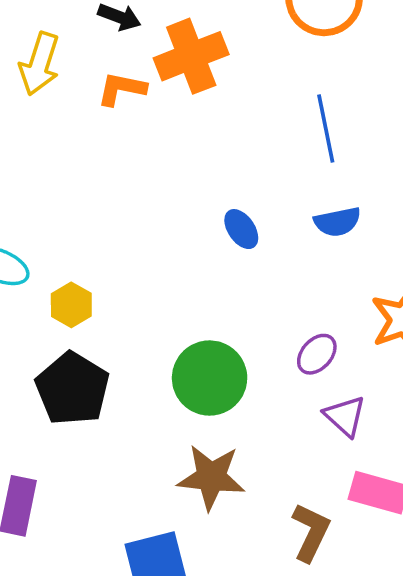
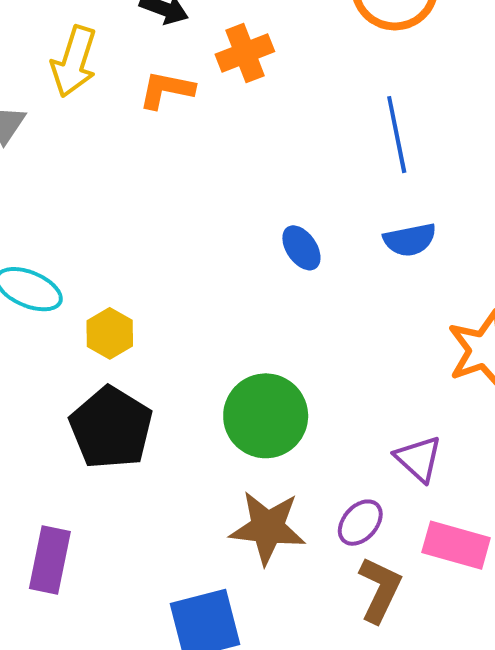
orange cross: (191, 56) -> (245, 53), size x0.7
purple ellipse: (317, 354) -> (360, 523), moved

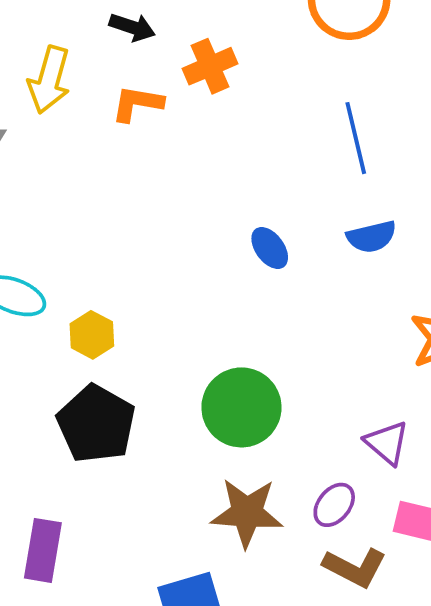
brown L-shape: (380, 590) -> (355, 567), turned 94

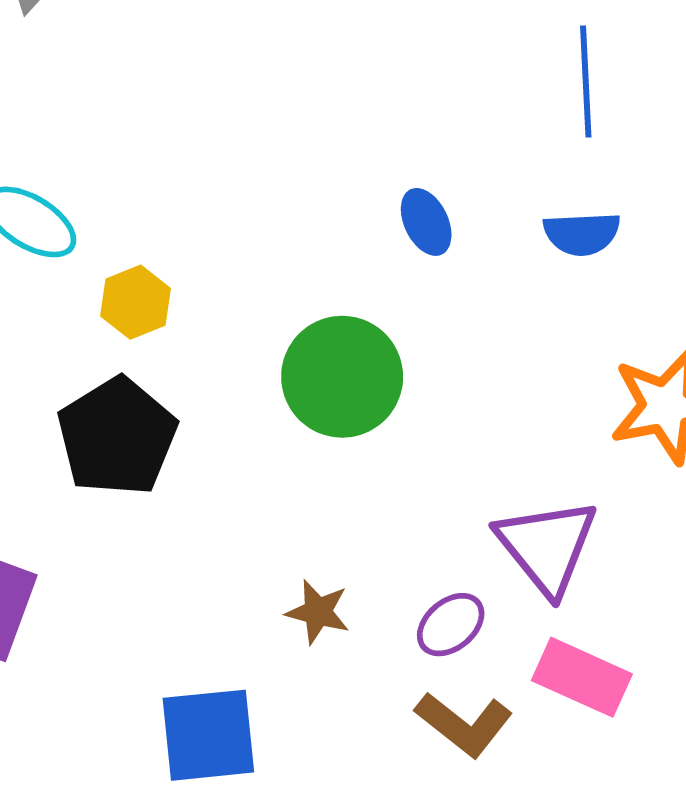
green circle: (241, 407) -> (342, 377), moved
purple triangle: (387, 443) -> (547, 546), size x1.5
brown star: (247, 513) -> (318, 612), size x0.6

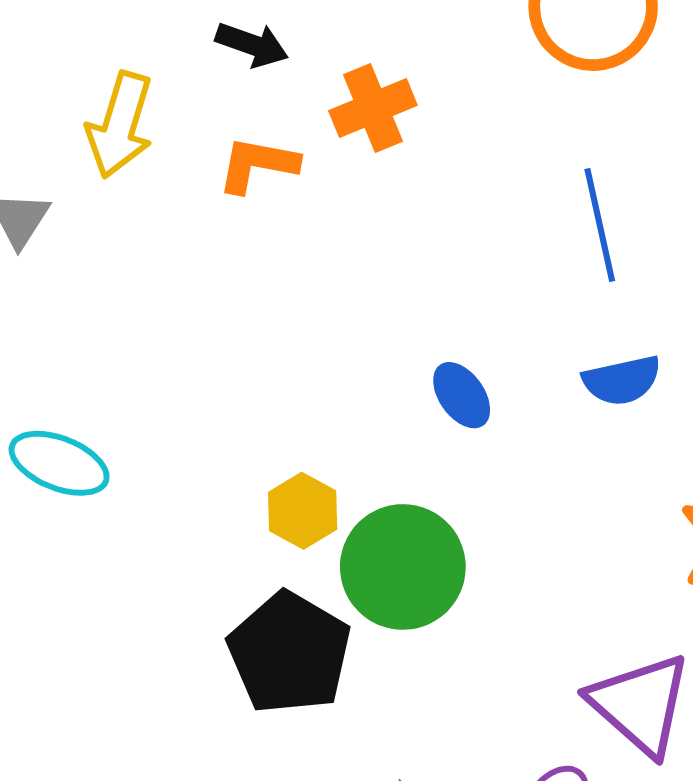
yellow hexagon: (136, 302) -> (303, 511), moved
black pentagon: (117, 437) -> (289, 653), moved

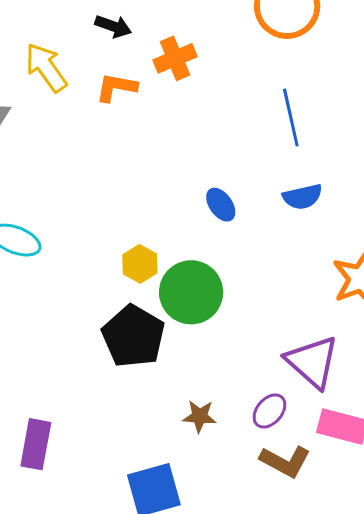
yellow arrow: (120, 125) -> (46, 68), turned 128

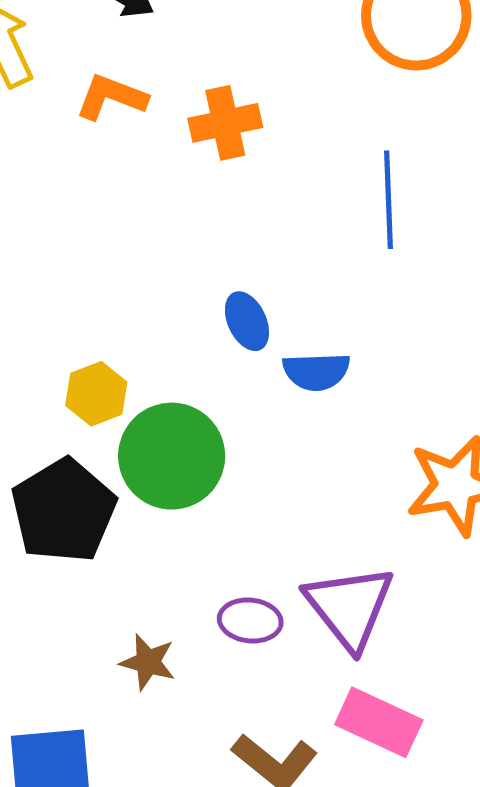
orange cross: (175, 58) -> (225, 123), moved
blue semicircle: (302, 197) -> (316, 371), moved
purple ellipse: (269, 411) -> (250, 621), moved, turned 45

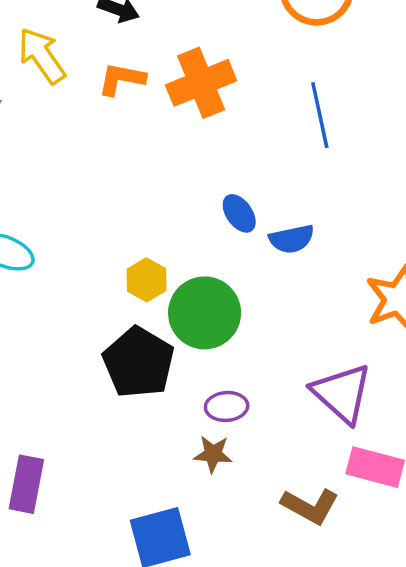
orange cross: (225, 123) -> (201, 83), size x1.4
purple ellipse: (250, 621) -> (227, 406), moved

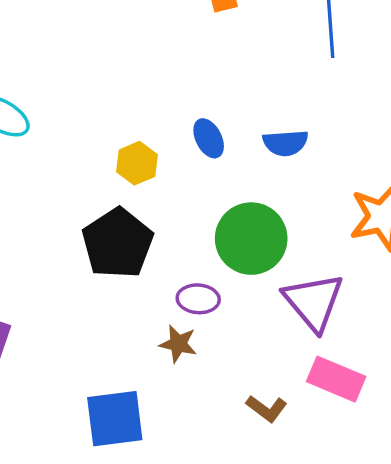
blue ellipse: (239, 213) -> (209, 138), moved
green circle: (205, 313) -> (251, 239), moved
brown L-shape: (310, 506) -> (267, 409), size x0.7

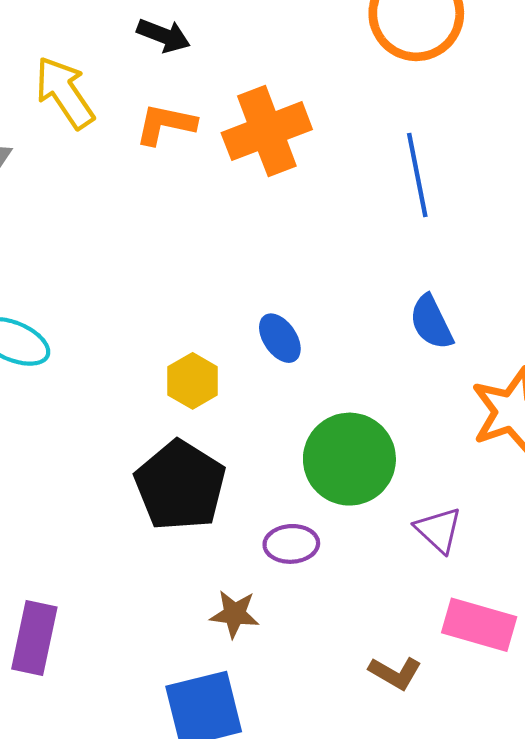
blue semicircle: (285, 143) -> (431, 322), moved, turned 75
purple triangle: (314, 302) -> (439, 530), size x0.6
brown star: (178, 344) -> (235, 614), moved

